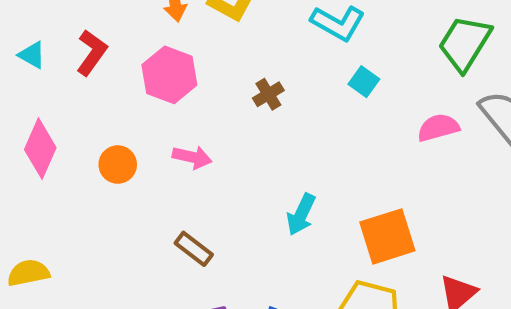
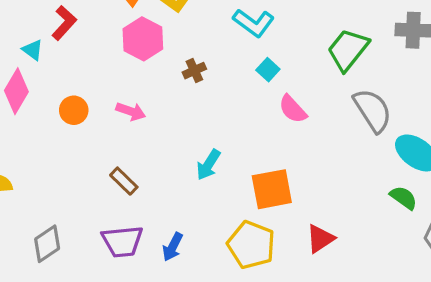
cyan triangle: (32, 55) -> (33, 50), moved
pink hexagon: (169, 75) -> (143, 39), moved
pink semicircle: (438, 128) -> (293, 109), moved, turned -124

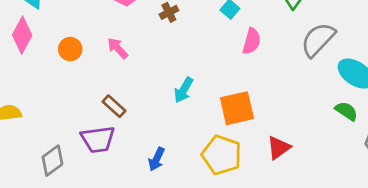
pink semicircle: (293, 109) -> (252, 41), turned -120
gray semicircle: (373, 110) -> (318, 40), turned -102
pink arrow: (131, 111) -> (118, 48), turned -150
purple trapezoid: (122, 241) -> (98, 139), moved

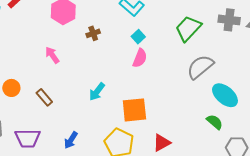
pink semicircle: (252, 41) -> (140, 58), moved
orange circle: (70, 49) -> (11, 88), moved
purple trapezoid: (98, 139) -> (28, 138), moved

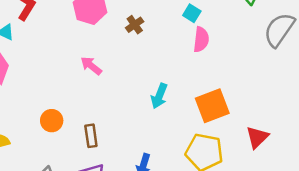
brown rectangle: (44, 97) -> (91, 136), moved, turned 48

